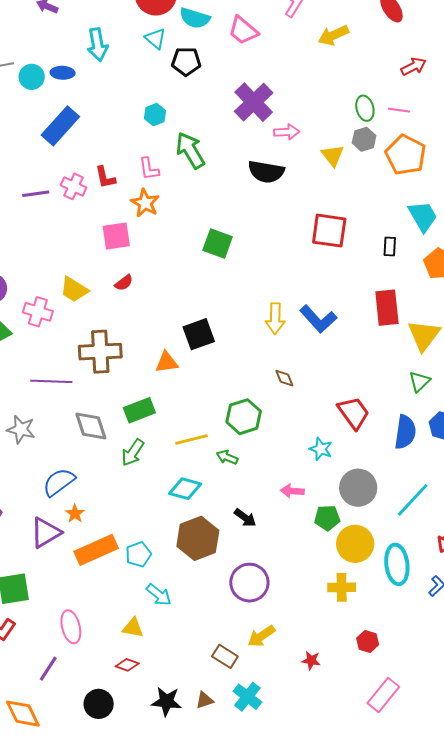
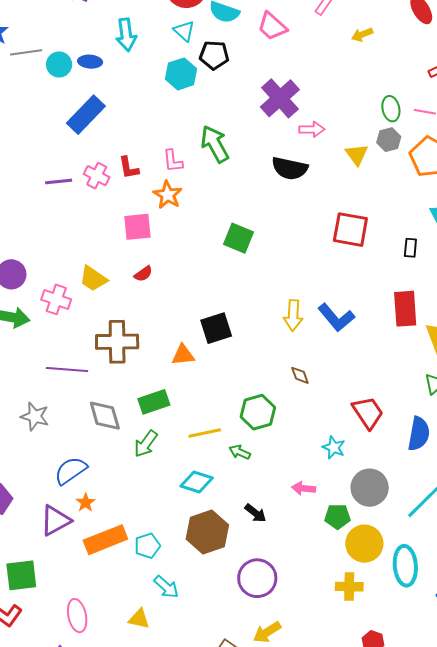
yellow arrow: (333, 35) -> (362, 35), size x0.7
cyan hexagon: (155, 115) -> (181, 74), moved, size x1.4

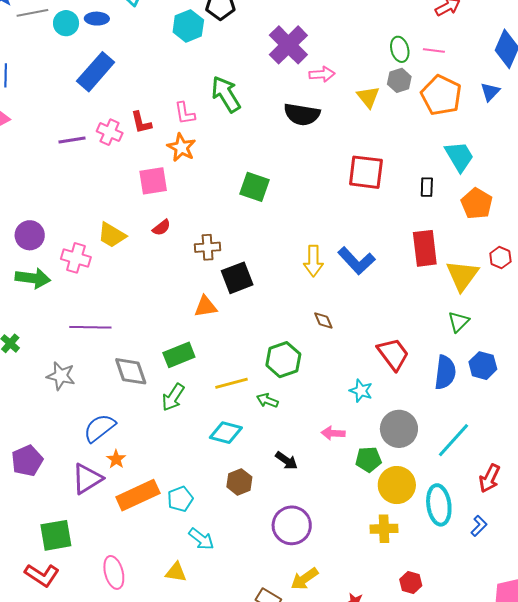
brown cross: (117, 342) -> (208, 247), moved, size x0.6
brown hexagon: (207, 532) -> (239, 482), size x0.6

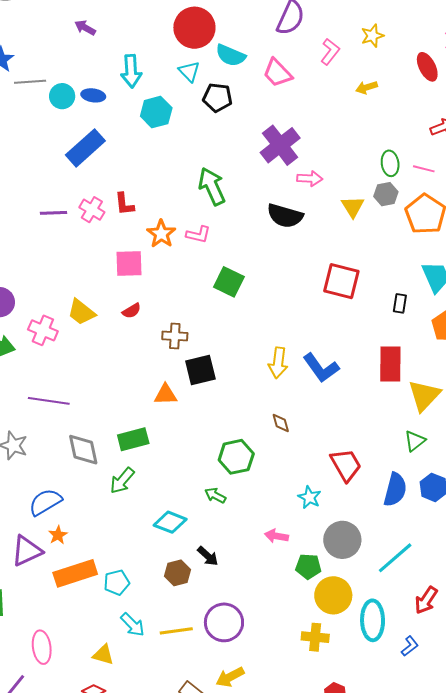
cyan hexagon: (188, 26) -> (156, 112), moved
pink L-shape: (185, 113) -> (198, 234), moved, turned -75
yellow line: (231, 383) -> (176, 631), moved
black arrow: (286, 461) -> (208, 556), moved

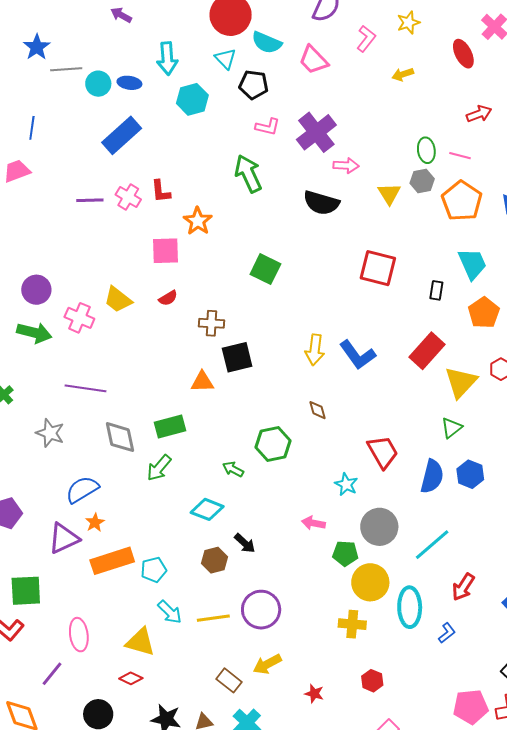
pink L-shape: (198, 234) -> (268, 127), moved
red rectangle: (390, 364) -> (427, 351), turned 42
green arrow: (215, 495) -> (233, 469), moved
yellow triangle: (103, 655) -> (140, 642), size x1.4

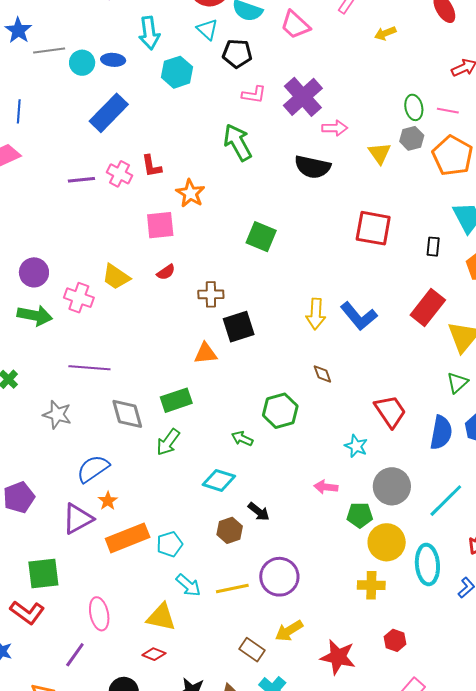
red star: (314, 694) -> (338, 657), size x1.8

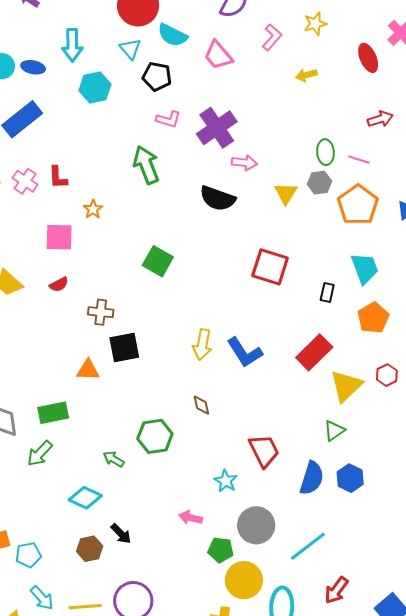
orange star: (190, 193) -> (93, 209), size x0.7

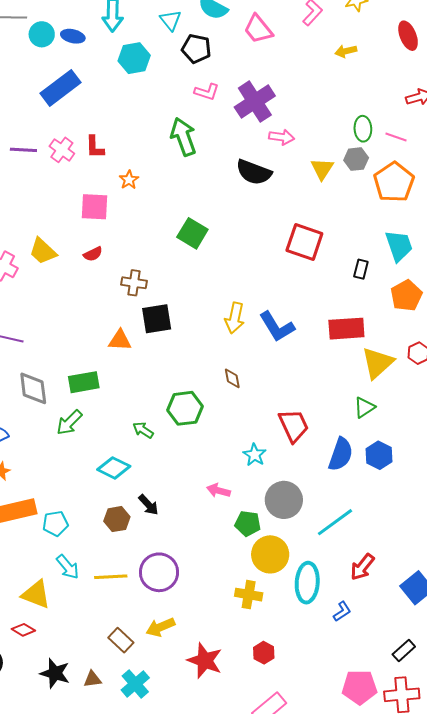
red rectangle: (314, 352) -> (346, 329), turned 39

